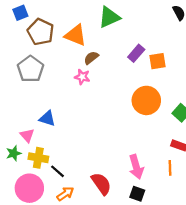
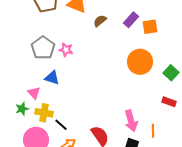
brown semicircle: (91, 58) -> (100, 21), moved
gray pentagon: (30, 69) -> (43, 48), moved
pink star: (82, 77) -> (66, 50), moved
orange line: (170, 168) -> (153, 131), moved

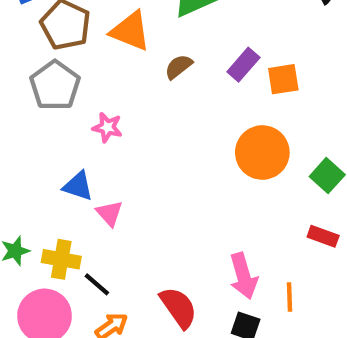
gray pentagon: (43, 48) -> (55, 85), moved
pink triangle: (34, 93) -> (109, 213), moved

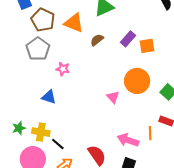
pink triangle: (109, 213) -> (113, 97), moved
pink arrow: (243, 276) -> (128, 140), turned 125
orange line: (290, 297) -> (150, 133), moved

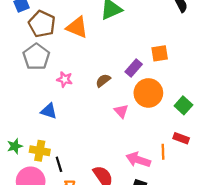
purple rectangle: (128, 39) -> (134, 68), moved
brown semicircle: (97, 40) -> (103, 81), moved
black line: (58, 144) -> (59, 164), turned 32

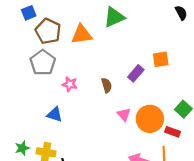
orange triangle: (77, 27) -> (82, 34), turned -30
brown semicircle: (103, 81) -> (107, 85), turned 112
orange circle: (148, 93) -> (150, 119), moved
red rectangle: (181, 138) -> (173, 132), moved

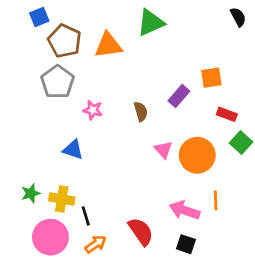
red rectangle: (173, 132) -> (227, 114), moved

